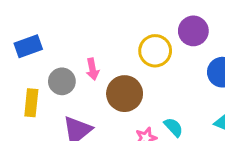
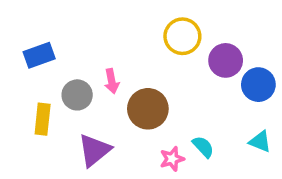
purple circle: (193, 31) -> (226, 60), moved
yellow circle: (155, 51) -> (182, 36), moved

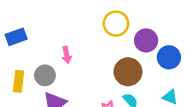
gray circle: (77, 95) -> (45, 75), moved
brown circle: (148, 109) -> (128, 72), moved

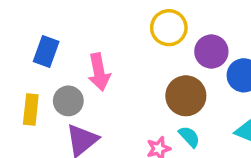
blue rectangle: (16, 37) -> (46, 52), moved, turned -50
pink arrow: (67, 55) -> (99, 72), size x1.5

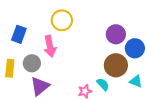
yellow circle: (169, 28) -> (62, 20), moved
brown circle: (186, 96) -> (116, 65), moved

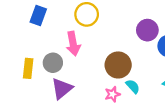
blue rectangle: (19, 34) -> (38, 15), moved
brown circle: (116, 65) -> (118, 65), moved

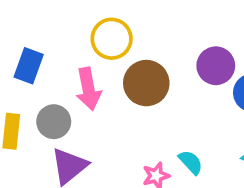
blue rectangle: (38, 15) -> (29, 66), moved
brown circle: (118, 65) -> (146, 83), moved

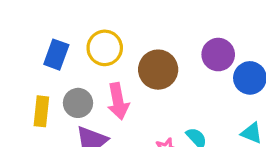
yellow circle: (112, 39) -> (105, 48), moved
pink arrow: (88, 89) -> (118, 101), moved

